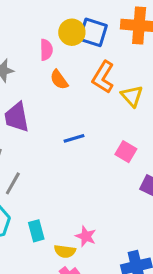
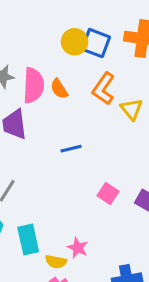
pink semicircle: (46, 50) -> (33, 85), moved, size x1.6
pink square: (126, 152) -> (108, 193), moved
cyan rectangle: (36, 231) -> (28, 240), size x1.4

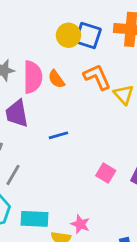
orange L-shape: (104, 89) -> (97, 77), turned 124
blue line: (71, 149) -> (58, 135), moved
cyan rectangle: (28, 240) -> (35, 219), turned -72

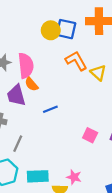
orange semicircle: (56, 79) -> (31, 84), moved

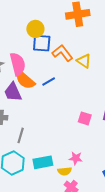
blue square: (66, 29) -> (42, 43), moved
orange semicircle: (31, 84) -> (25, 80), size x1.5
blue line: (50, 109) -> (49, 82), moved

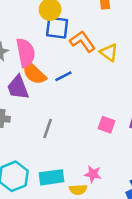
gray line: (21, 135) -> (48, 128), moved

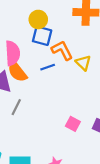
blue line: (63, 76) -> (48, 67), moved
gray line: (48, 128) -> (16, 107), moved

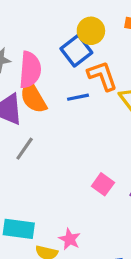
yellow circle: (38, 19) -> (91, 31), moved
blue square: (42, 36) -> (76, 51), turned 30

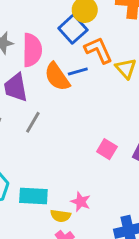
orange semicircle: (33, 97) -> (57, 77), moved

